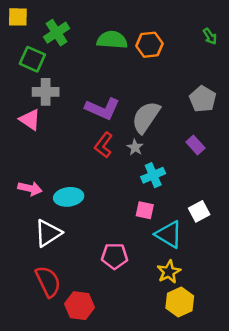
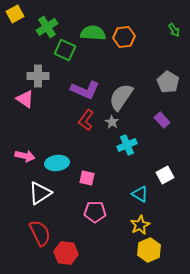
yellow square: (18, 17) -> (15, 14), turned -30
green square: (32, 59) -> (65, 50), moved
pink square: (145, 210) -> (87, 178), moved
cyan triangle: (169, 234) -> (140, 194), size x0.7

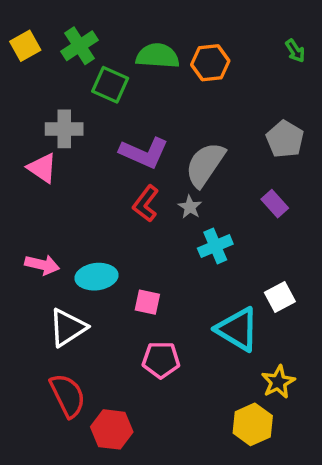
yellow square: (15, 14) -> (25, 46), moved
cyan triangle: (140, 194) -> (237, 329), size x1.6
yellow star: (140, 225) -> (278, 382), moved

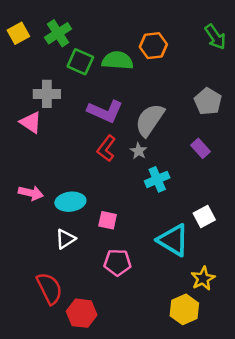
green arrow: (295, 51) -> (215, 37), size x1.5
green semicircle: (158, 56) -> (118, 60), moved
white triangle: (68, 328) -> (65, 239), moved, size x0.7

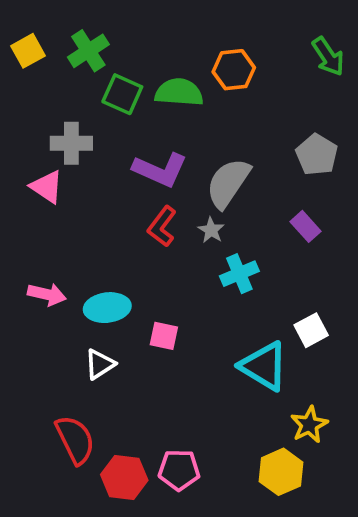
pink pentagon: (118, 262) -> (179, 470), moved

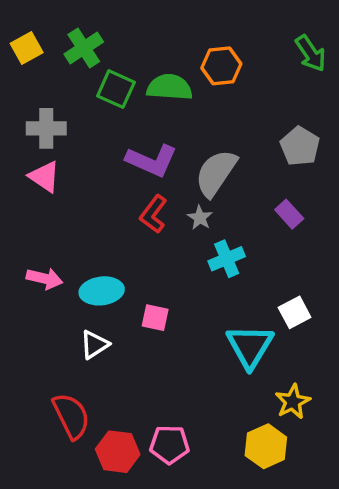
gray cross: (71, 143) -> (46, 128), moved
cyan triangle: (264, 366) -> (250, 346), turned 30

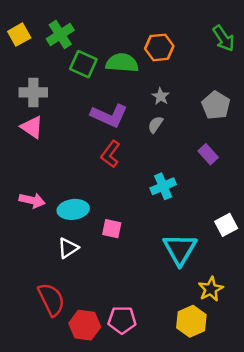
gray semicircle: (216, 173) -> (155, 125), size x0.5
gray star: (200, 218) -> (161, 96), moved
white square: (295, 312) -> (226, 225), moved

